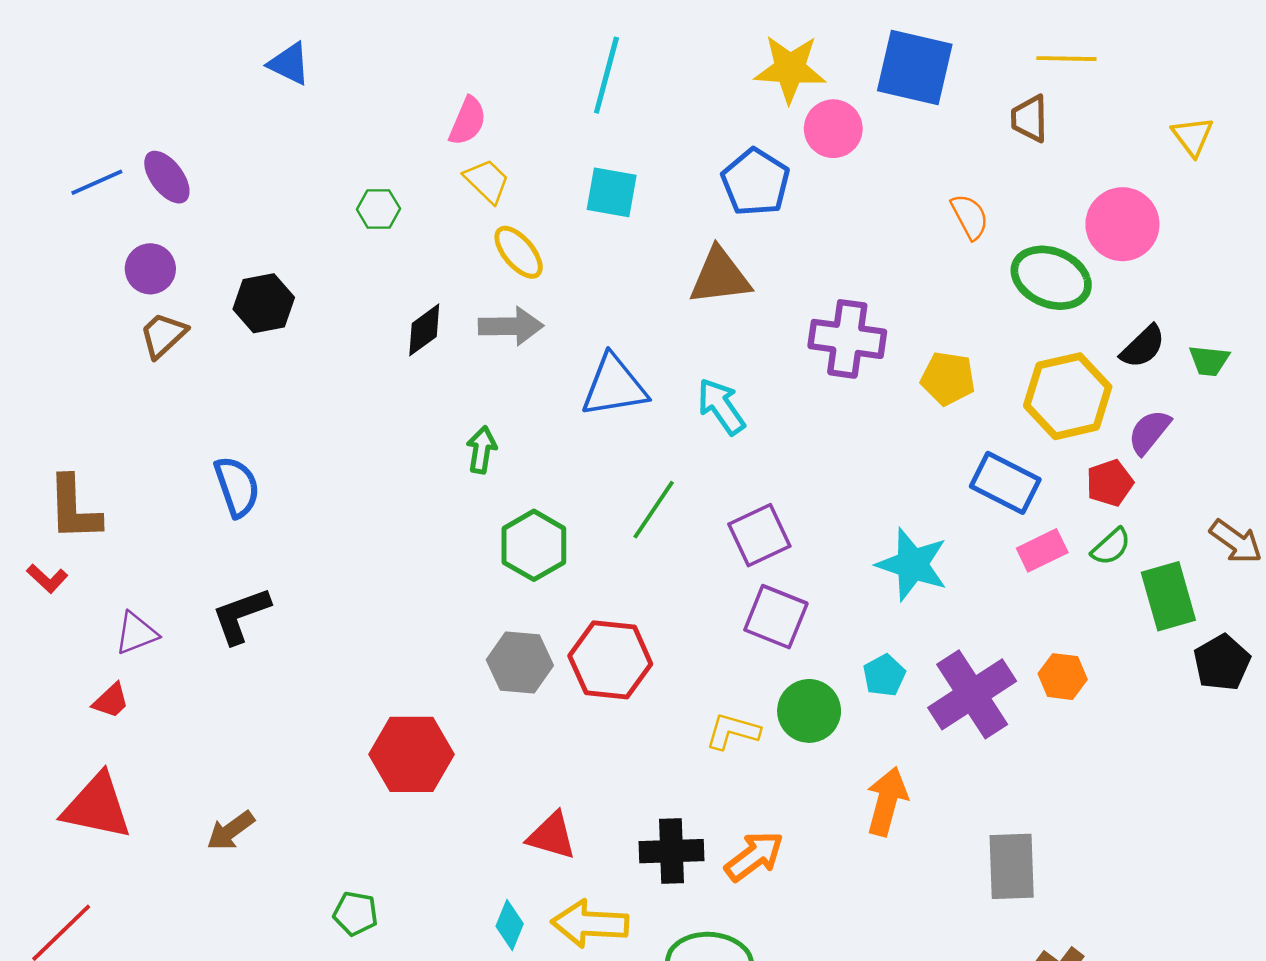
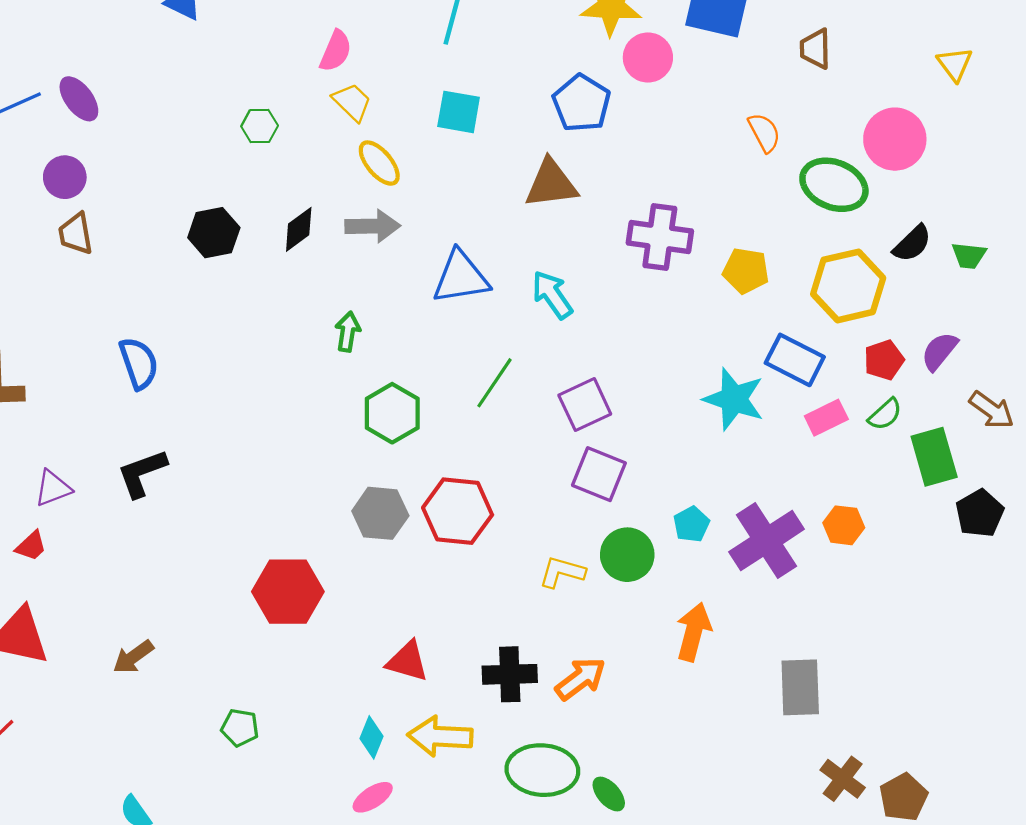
black hexagon: (264, 303) -> (214, 233), moved
brown trapezoid: (163, 335) -> (76, 234), turned -57
purple semicircle: (1149, 432) -> (939, 351), moved
cyan star: (912, 564) -> (734, 399), moved

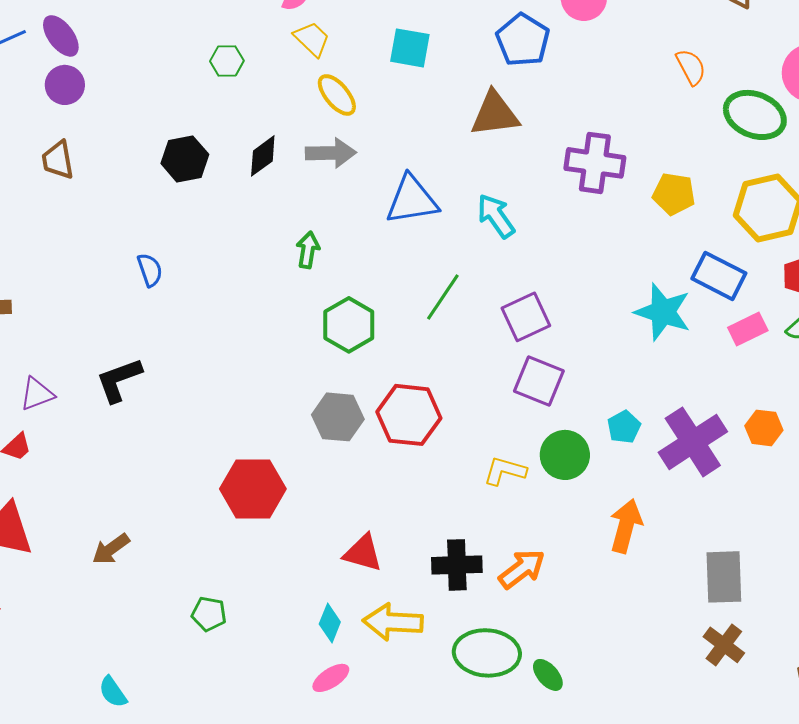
purple circle: (65, 177) -> (65, 85), moved
blue semicircle: (139, 363) -> (150, 270), moved, size x0.7
brown cross: (843, 779) -> (724, 645), moved

